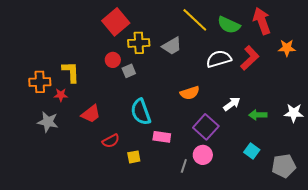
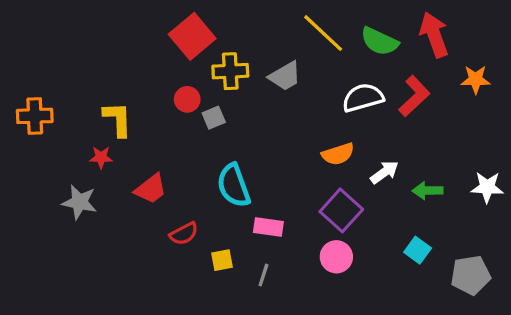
orange cross: (40, 82) -> (35, 116), moved
orange semicircle: (190, 93) -> (338, 154), moved
gray line: (184, 166) -> (263, 275), moved

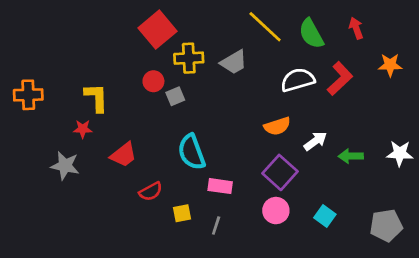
red arrow: (434, 35) -> (356, 28), size x0.6
green semicircle: (379, 41) -> (311, 34), turned 36
cyan square: (418, 250) -> (325, 216), moved

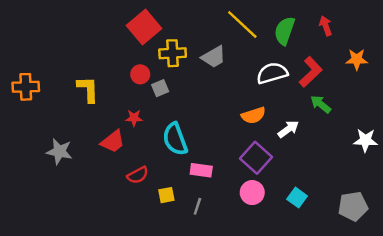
green semicircle: (311, 34) -> (285, 31), turned 48
red star: (83, 129) -> (134, 118), moved
green arrow: (351, 156) -> (321, 104), moved, turned 40

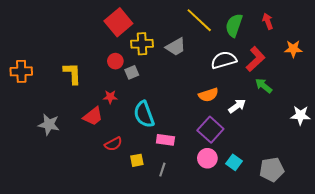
cyan square: (297, 198) -> (234, 162), moved
gray pentagon: (353, 206) -> (272, 170), moved

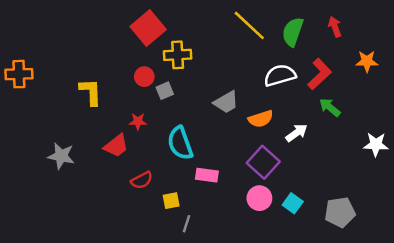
gray trapezoid: (176, 47) -> (226, 102), moved
orange cross: (21, 71) -> (19, 74), moved
gray line: (162, 170) -> (186, 224), moved

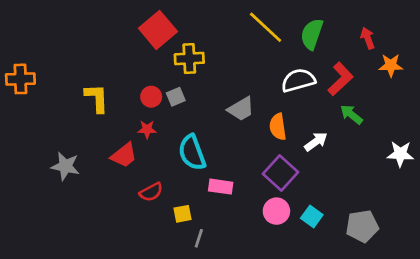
red arrow: (335, 27) -> (368, 38), moved
red circle: (144, 77) -> (151, 97), moved
orange semicircle: (261, 119) -> (278, 127), turned 100

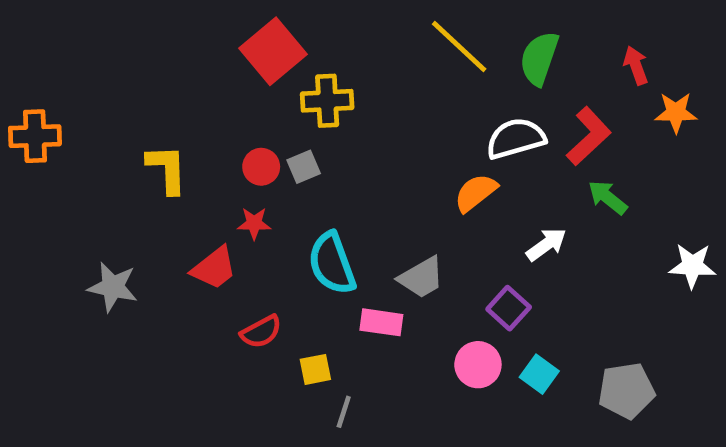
gray trapezoid: (241, 109) -> (421, 277), moved
orange semicircle: (278, 127) -> (476, 193), moved, turned 60
purple square: (281, 173) -> (509, 308), moved, size x0.7

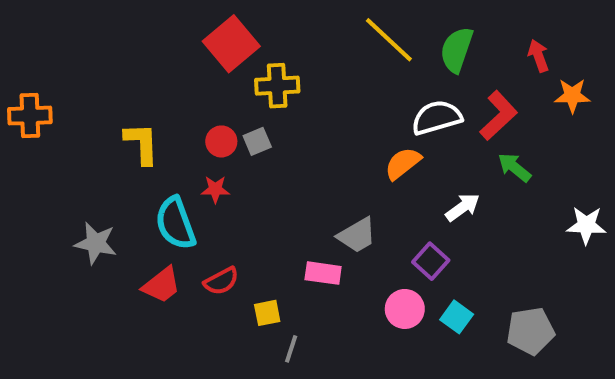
cyan semicircle: (332, 263) -> (175, 223), moved
red trapezoid: (214, 268) -> (161, 285), moved

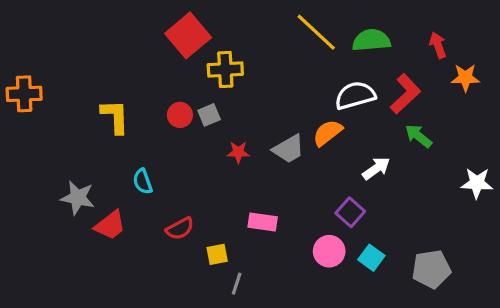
green semicircle: (457, 50) -> (371, 40), turned 66
red star: (215, 189) -> (238, 152), moved
cyan semicircle: (175, 223) -> (143, 181), size x0.6
gray trapezoid: (357, 235) -> (289, 149), moved
red trapezoid: (161, 285) -> (110, 225), moved

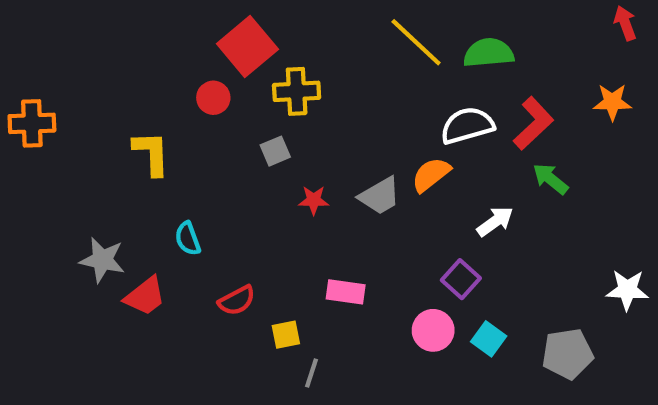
red arrow: (438, 45) -> (625, 23), moved
red circle: (180, 115) -> (213, 98), moved
white star: (477, 183) -> (627, 290), moved

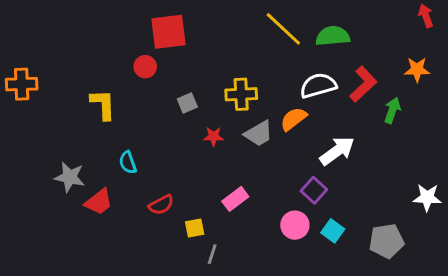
red square: (247, 47) -> (168, 32), turned 33
yellow cross: (297, 91) -> (241, 94), moved
green arrow: (550, 179) -> (392, 110), moved, turned 70
white arrow: (495, 222) -> (337, 151), size x1.4
pink rectangle: (346, 292) -> (235, 199), turned -45

